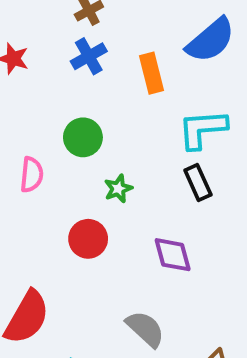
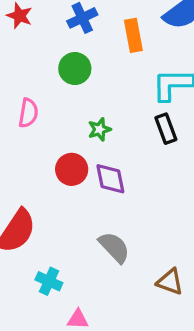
green circle: (83, 137) -> (75, 69), moved
purple diamond: (173, 255) -> (110, 179), moved

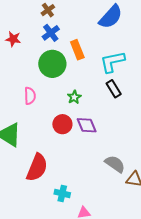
orange rectangle: (133, 35) -> (77, 50), moved
green circle: (75, 69) -> (52, 64), size x1.4
gray semicircle: (114, 247) -> (115, 164), moved

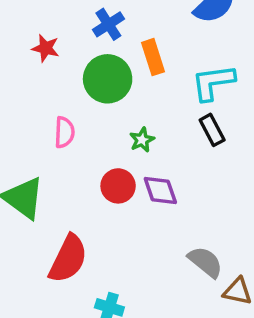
red star: (13, 39) -> (46, 48), moved

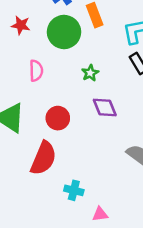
red star: (46, 48) -> (21, 25), moved
red circle: (118, 186) -> (58, 118), moved

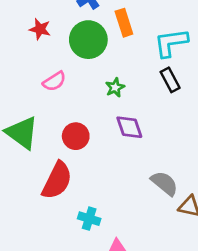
pink semicircle: (36, 71) -> (54, 81), turned 55

